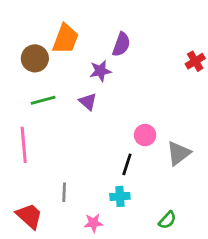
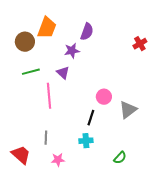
pink line: (24, 145) -> (49, 96), moved
pink star: (93, 223) -> (58, 160), moved

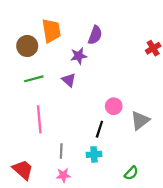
orange trapezoid: (47, 28) -> (51, 31), turned -30
pink line: (49, 96) -> (39, 119), moved
gray line: (46, 138) -> (61, 151), moved

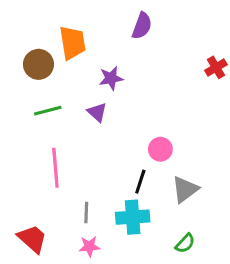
purple semicircle: (95, 35) -> (142, 26), moved
gray triangle: (140, 120) -> (185, 189), moved
cyan cross: (94, 154) -> (133, 217), size x1.5

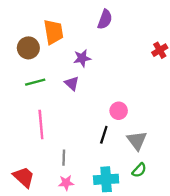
gray triangle: (185, 189) -> (137, 140), turned -30
cyan cross: (133, 217) -> (106, 179), moved
green semicircle: (185, 243) -> (139, 170), moved

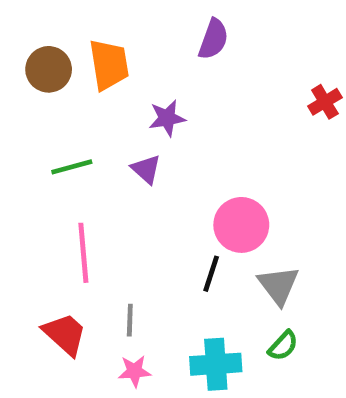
brown circle: (28, 48) -> (49, 69), moved
pink circle: (119, 111) -> (241, 225), size x1.5
red trapezoid: (24, 177) -> (65, 334), moved

